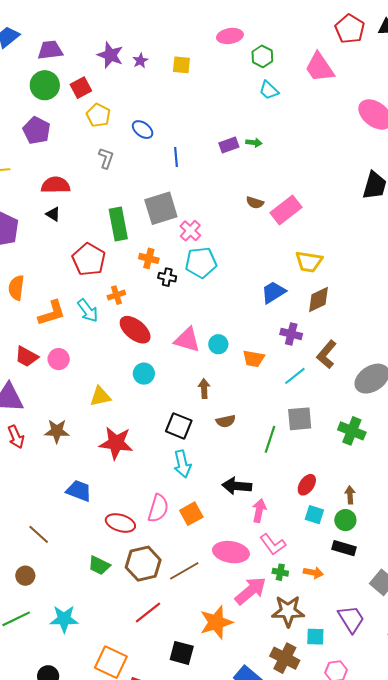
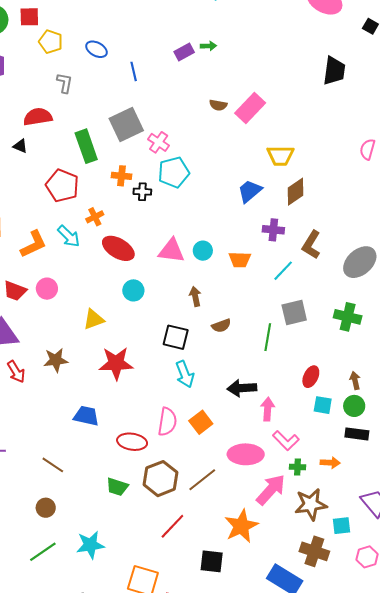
red square: (81, 88) -> (29, 17), turned 35
red semicircle: (56, 185) -> (38, 117), moved

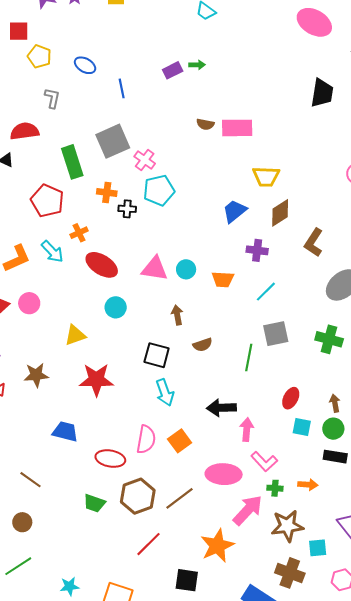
pink rectangle: (250, 108) -> (237, 128), turned 44
brown L-shape: (311, 245) -> (314, 243), moved
cyan star: (90, 545) -> (70, 586), moved, size x0.7

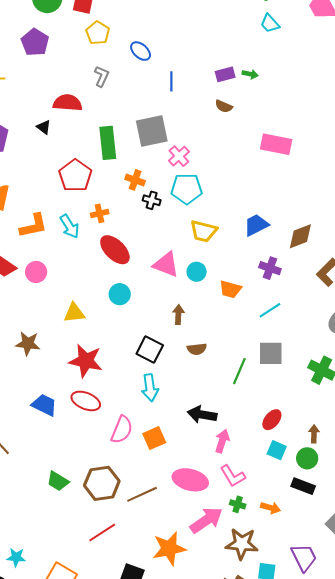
brown semicircle: (205, 124) -> (224, 106), moved
yellow trapezoid: (266, 176) -> (204, 231), moved
red ellipse: (110, 459) -> (86, 401), moved

